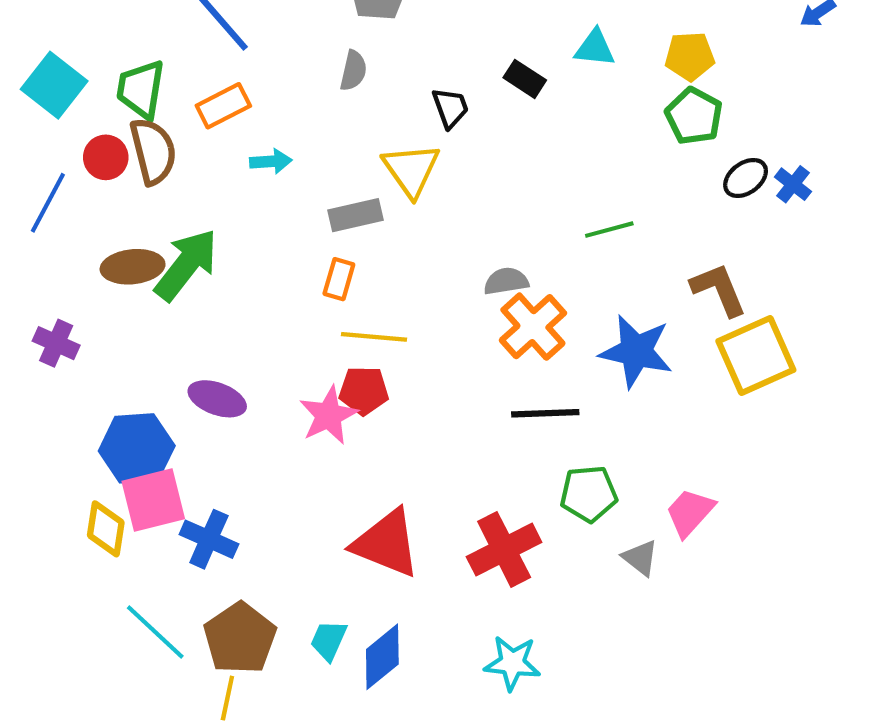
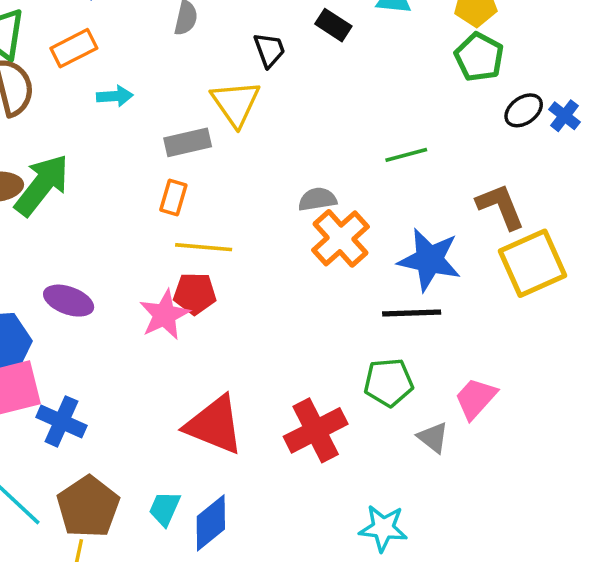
black line: (545, 413) -> (412, 313), moved
cyan star: (512, 663) -> (383, 528), moved

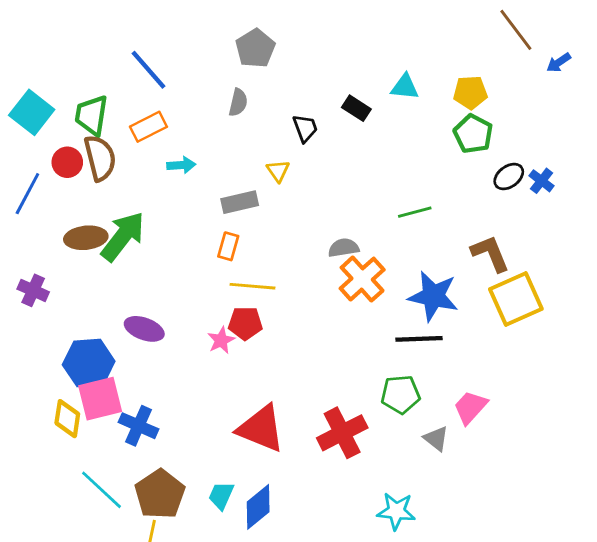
yellow triangle: (236, 103) -> (278, 171), size x0.6
pink star: (165, 315) -> (221, 340), size x0.7

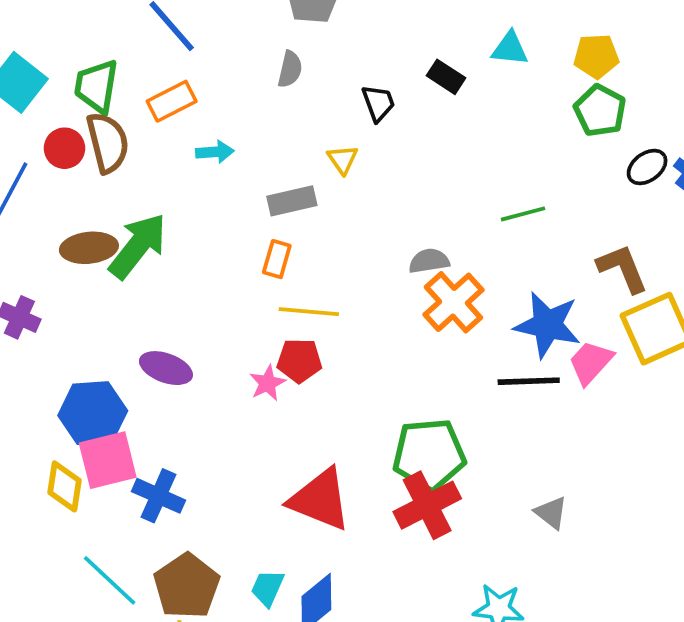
green pentagon: (401, 394) -> (429, 454), moved, size x1.4
pink trapezoid: (470, 407) -> (591, 362), moved

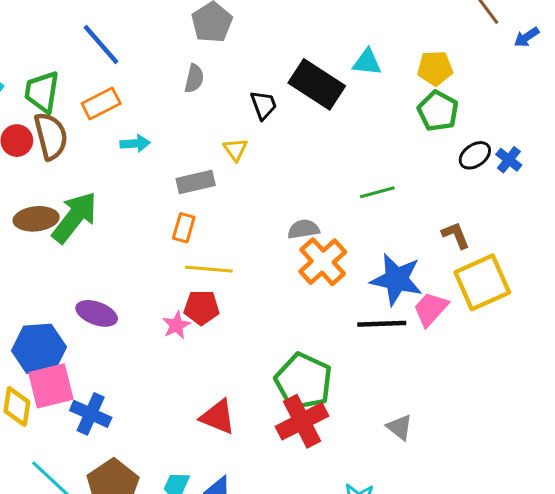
black rectangle: (446, 77) -> (317, 84), size x1.8
brown L-shape: (623, 268) -> (456, 235), size x0.7
green pentagon: (429, 454) -> (303, 381), turned 30
red triangle: (320, 500) -> (218, 417), size x0.7

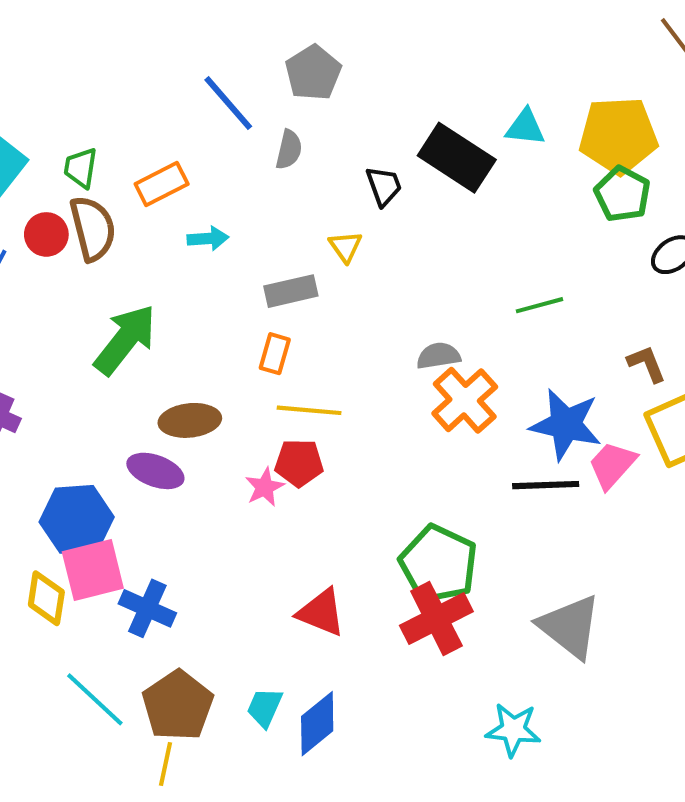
blue line: (101, 45) -> (228, 103), moved
yellow pentagon: (435, 68) -> (618, 135), size x1.6
green trapezoid: (42, 92) -> (81, 168), size x0.7
brown ellipse: (36, 219) -> (190, 420), moved
gray triangle: (400, 427) -> (570, 627), size x1.8

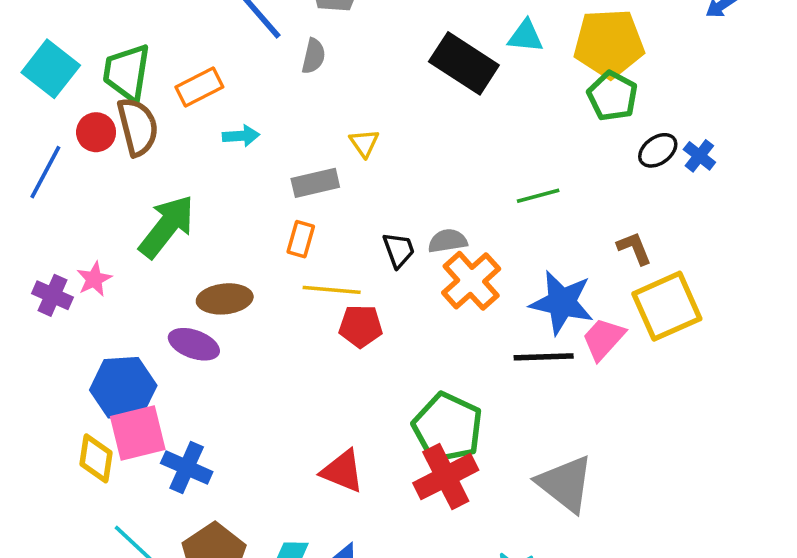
green trapezoid: (81, 168) -> (127, 72), size x1.6
black trapezoid: (384, 186) -> (399, 250), moved
red pentagon: (299, 463) -> (361, 326), moved
pink star: (265, 487) -> (94, 279), moved

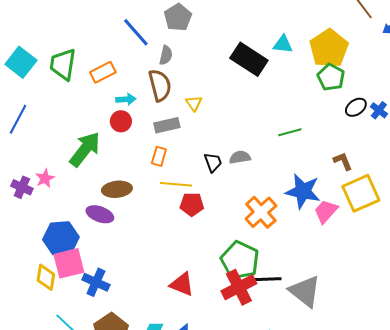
yellow pentagon: (609, 43) -> (329, 48), turned -30
brown semicircle: (138, 127) -> (160, 85), moved
red circle: (96, 132) -> (121, 121), moved
orange cross: (471, 281) -> (261, 212), moved
black line: (544, 357) -> (265, 279), moved

